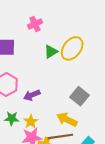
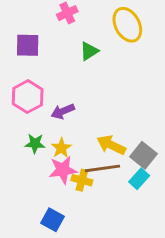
yellow ellipse: (72, 48) -> (127, 25), moved, turned -65
gray square: (80, 96) -> (143, 155), moved

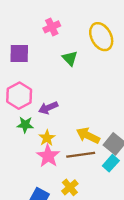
green triangle: (89, 51) -> (70, 58), turned -42
green star: (35, 144) -> (25, 125), moved
pink star: (63, 170) -> (48, 156), turned -30
yellow cross: (82, 180) -> (70, 187), moved, turned 35

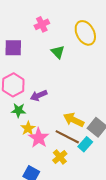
yellow star: (47, 138) -> (28, 128), moved
brown line: (81, 155) -> (67, 137), turned 35
cyan rectangle: (111, 163) -> (85, 144), moved
yellow cross: (70, 187) -> (60, 157), moved

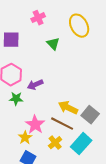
yellow star: (28, 128) -> (25, 138), moved
cyan rectangle: (85, 144) -> (81, 144), moved, size x1.5

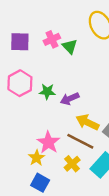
pink cross: (38, 18) -> (52, 39), moved
purple arrow: (35, 85) -> (70, 99), moved
green star: (16, 99) -> (47, 91), moved

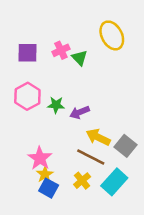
pink star: (48, 142) -> (40, 158), moved
blue square: (40, 183) -> (49, 188), moved

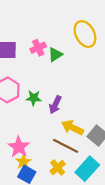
green triangle: (80, 58) -> (55, 55), turned 42
purple arrow: (80, 112) -> (55, 105), turned -42

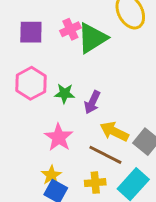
green triangle: (55, 55) -> (92, 38), size x1.6
pink star: (19, 147) -> (59, 137), moved
yellow cross: (58, 167) -> (95, 183), turned 35

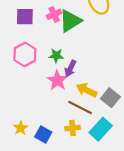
green star: (65, 93) -> (56, 56), moved
pink star: (59, 137) -> (57, 80), moved
yellow star: (51, 175) -> (21, 128), moved

